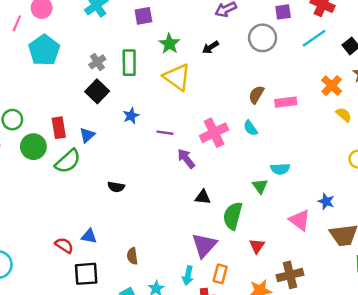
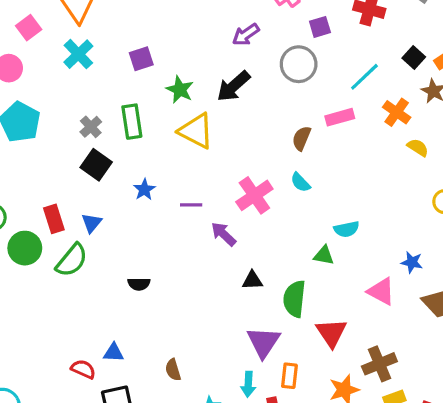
cyan line: (314, 38) -> (364, 77), moved
black arrow: (211, 47) -> (233, 86), size x1.6
pink rectangle: (286, 102) -> (340, 117), moved
green triangle: (260, 186) -> (324, 255), turned -35
red triangle: (257, 246) -> (331, 333), size x1.5

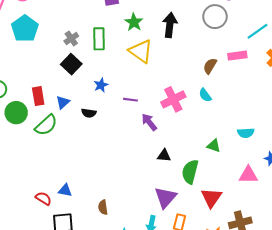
black arrow: (233, 86) -> (170, 25), turned 130
cyan semicircle: (347, 229) -> (246, 133), moved
black semicircle: (139, 284) -> (89, 113), moved
pink triangle: (381, 291) -> (248, 175), turned -36

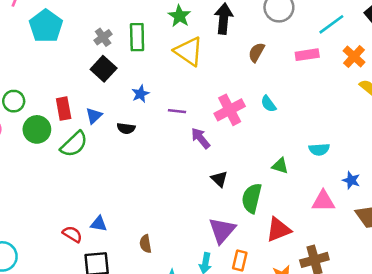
brown semicircle: (210, 66) -> (257, 52), moved
black triangle: (164, 156) -> (219, 179), turned 40
red triangle: (211, 198) -> (278, 230), turned 35

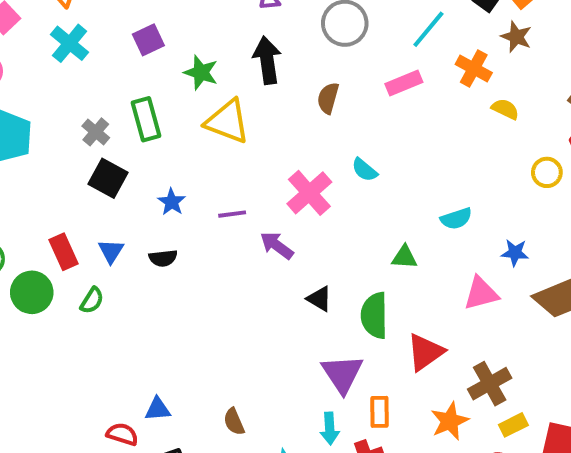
green semicircle: (74, 144) -> (92, 301), size x0.6

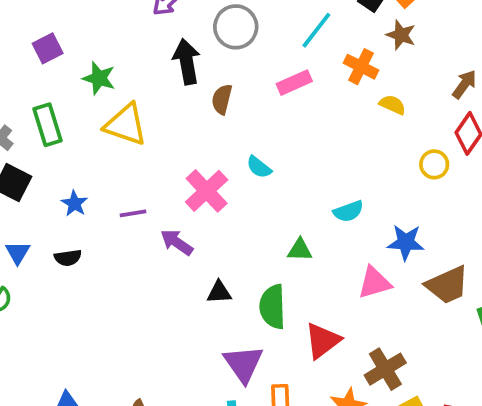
black arrow: (267, 60) -> (187, 62), moved
blue star: (515, 253) -> (406, 242), size x1.4
black triangle: (319, 299) -> (219, 292), turned -32

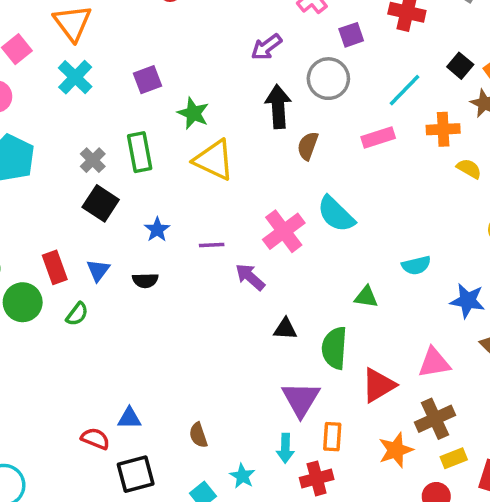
orange cross: (361, 67) -> (443, 129), turned -36
cyan semicircle: (259, 167) -> (336, 214), size x1.6
pink triangle: (374, 283) -> (434, 363), moved

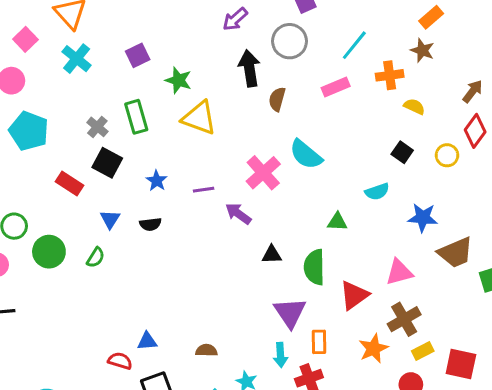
black square: (460, 66) -> (402, 152), moved
red rectangle: (55, 267) -> (70, 184), moved, turned -32
brown semicircle: (198, 435) -> (206, 350), turned 115

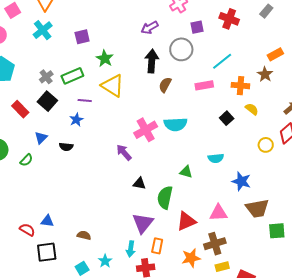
green rectangle: (136, 117) -> (72, 76), turned 70
black square: (402, 152) -> (227, 118), moved
cyan semicircle: (306, 155) -> (176, 124), turned -55
purple line: (204, 190) -> (85, 101), moved

